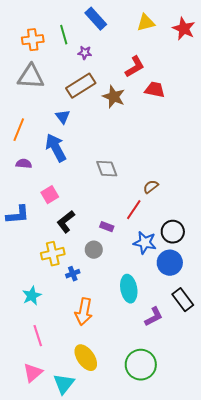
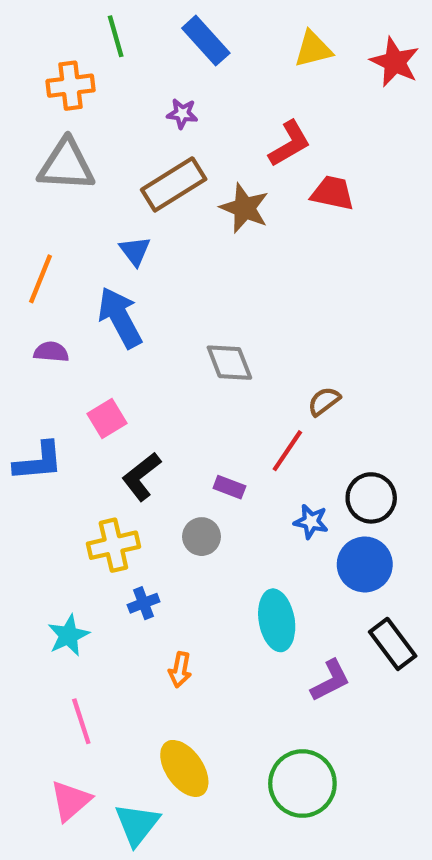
green line: (64, 35) -> (116, 36), moved
blue star: (145, 243) -> (311, 522), size x0.7
blue cross: (73, 274) -> (144, 603), moved
orange arrow: (84, 312) -> (180, 670), size x0.6

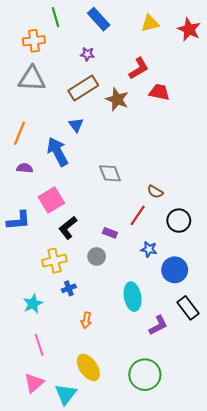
blue triangle: (135, 251) -> (76, 125), moved
brown semicircle: (324, 401) -> (155, 192), turned -112
pink square: (107, 418) -> (51, 200), size x1.4
black circle: (371, 498) -> (179, 221), moved

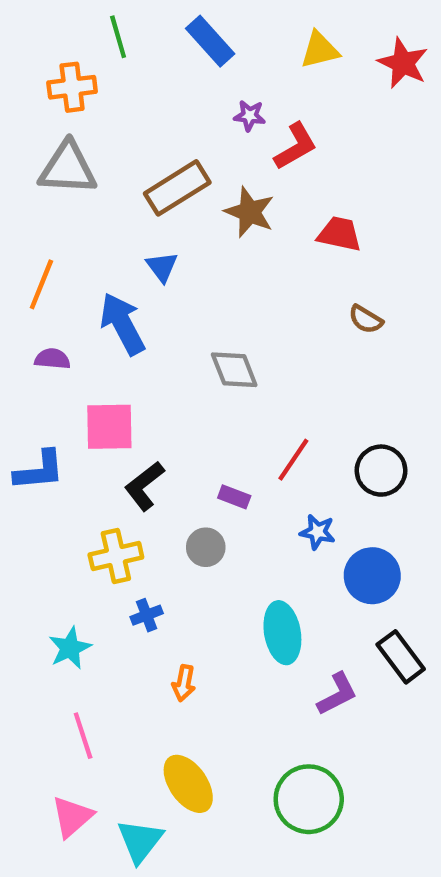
purple star: (87, 54) -> (250, 116), moved
red trapezoid: (159, 92) -> (339, 234), moved
brown semicircle: (155, 192) -> (366, 319), moved
pink square: (51, 200) -> (109, 427), turned 30

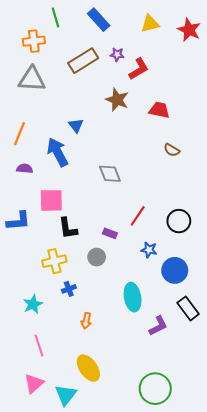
brown rectangle: (177, 188) -> (83, 61), moved
black L-shape: (144, 486) -> (68, 228), turned -60
green circle: (309, 799) -> (155, 389), moved

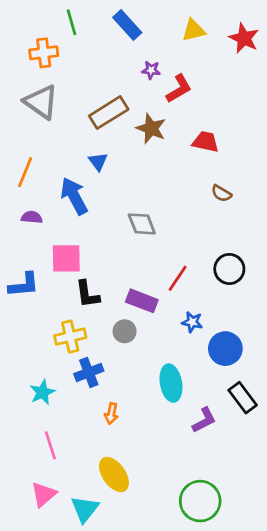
brown rectangle: (83, 61) -> (109, 113), moved
gray triangle: (32, 79) -> (41, 102), turned 32
black circle: (179, 221) -> (229, 269), moved
purple rectangle: (110, 233) -> (142, 301), size x1.6
blue cross: (69, 289) -> (89, 372), size x1.5

